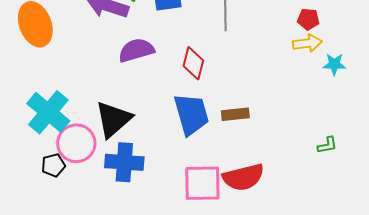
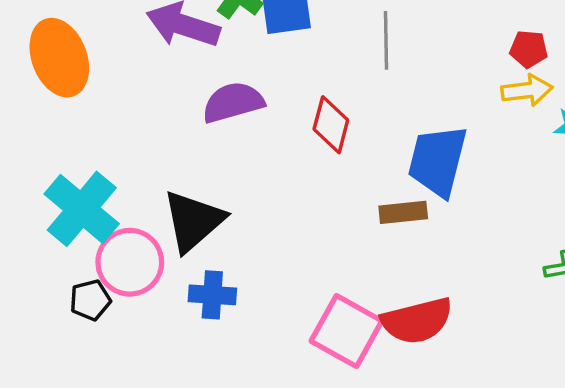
blue trapezoid: (191, 114) -> (438, 161), moved, turned -150
blue cross: (124, 162) -> (212, 295), size x0.7
pink square: (202, 183) -> (346, 331), turned 30

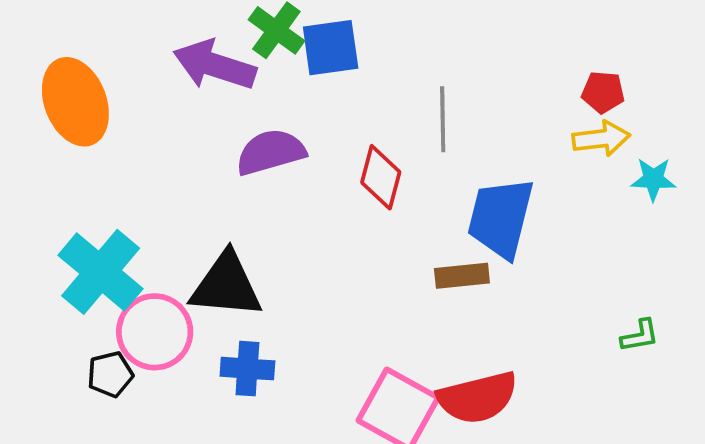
gray line: (386, 40) -> (443, 119), moved
black triangle: (193, 221) -> (226, 285), turned 46

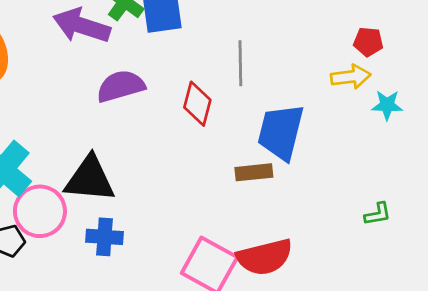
red pentagon: (603, 92) -> (368, 42), moved

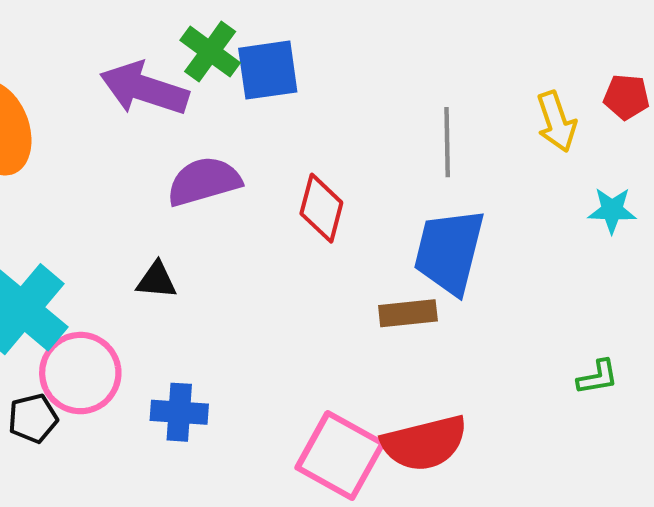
red pentagon: (368, 42) -> (626, 97), moved
gray line: (240, 63) -> (447, 142), moved
yellow arrow: (351, 77) -> (556, 122), moved, turned 78
black triangle: (90, 179) -> (157, 280), moved, size x0.5

